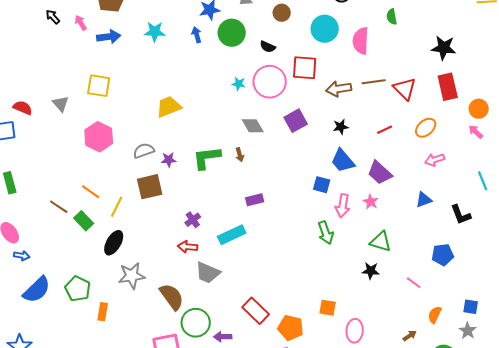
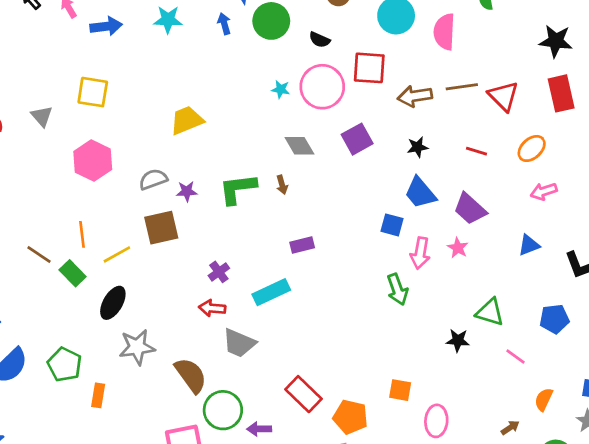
red line: (385, 130) -> (477, 151), turned 42
orange line: (91, 192) -> (82, 234), turned 48
yellow line: (117, 207) -> (117, 254), turned 35
green triangle: (381, 242) -> (490, 312), moved

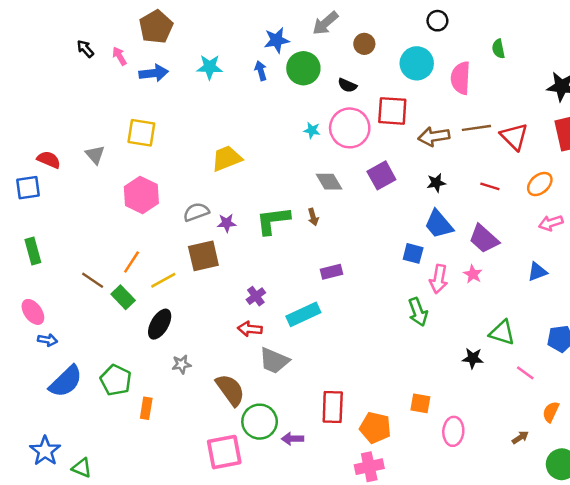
orange line: (82, 234) -> (132, 262), turned 40
gray star: (137, 347) -> (182, 364), size x0.6
red rectangle: (303, 394) -> (333, 407), turned 48

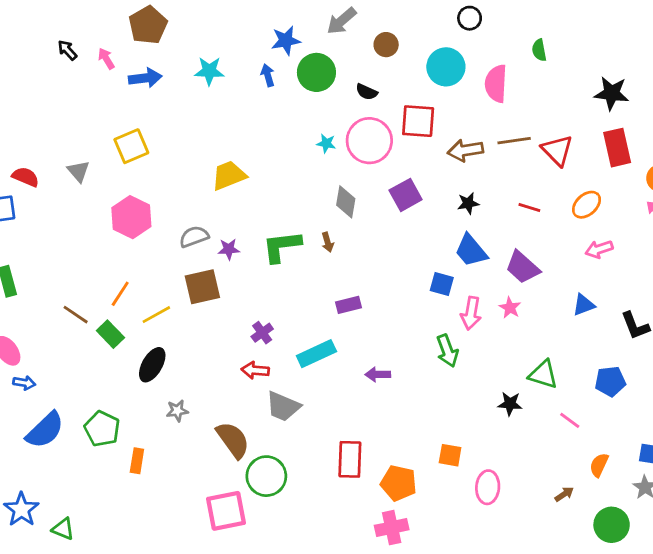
yellow square: (141, 133) -> (131, 146), turned -32
gray diamond: (329, 182) -> (346, 202), turned 40
purple arrow: (292, 439) -> (378, 374), moved

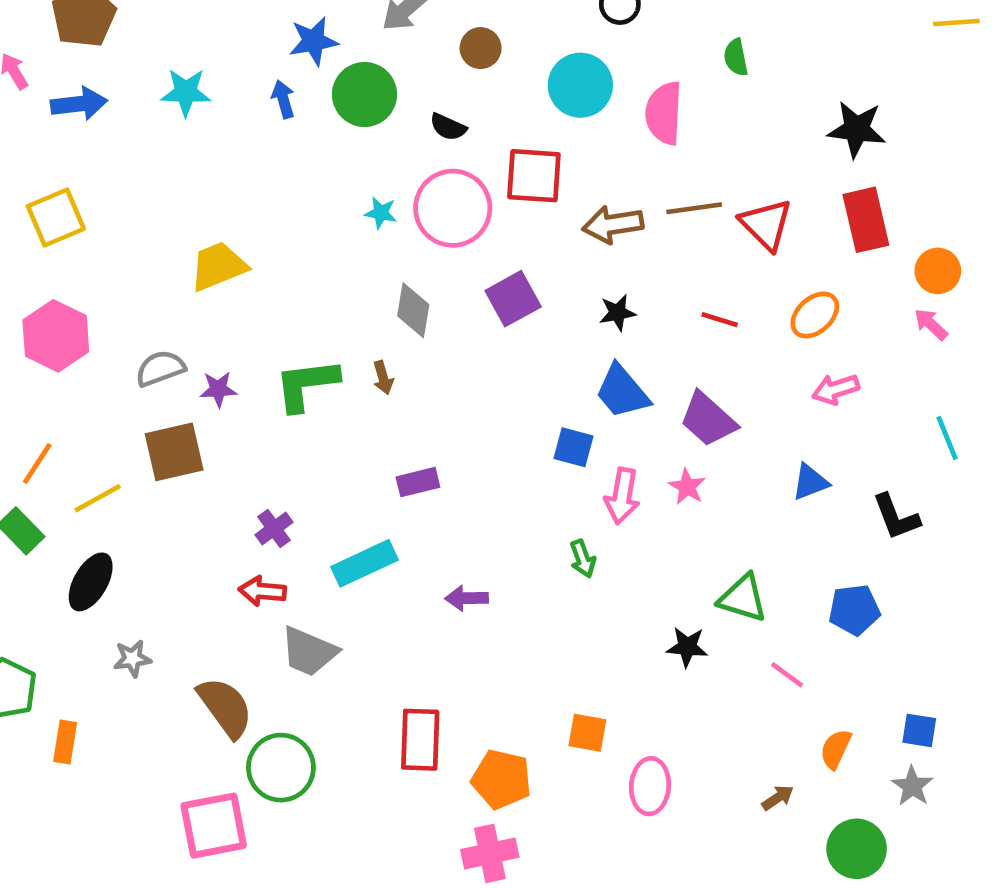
green arrow: (447, 351) -> (583, 559), size x0.7

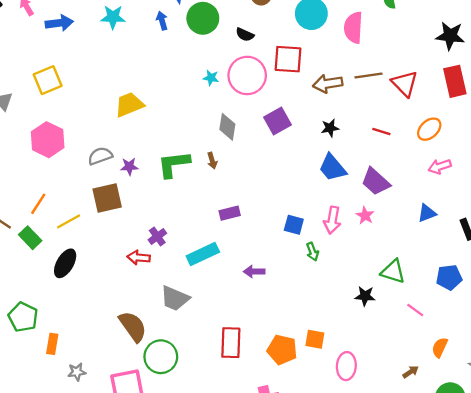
blue square: (573, 447) -> (294, 225), moved
red arrow: (262, 591) -> (139, 258), moved
gray star: (132, 658) -> (77, 372), moved
orange pentagon: (501, 779) -> (282, 350), moved

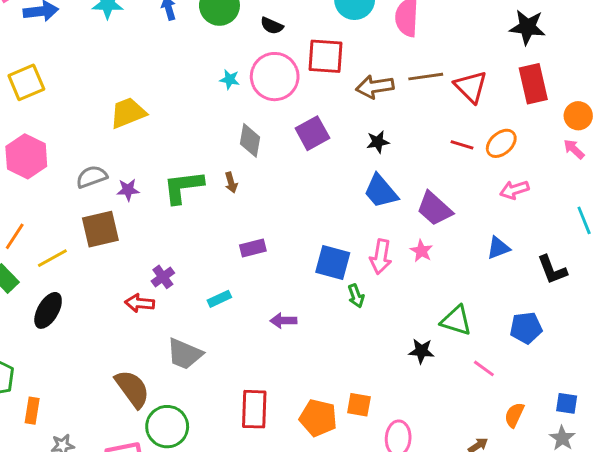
red line: (381, 131) -> (462, 145), moved
blue square: (294, 225) -> (333, 262), size x1.4
cyan rectangle: (203, 254) -> (219, 299), size x0.6

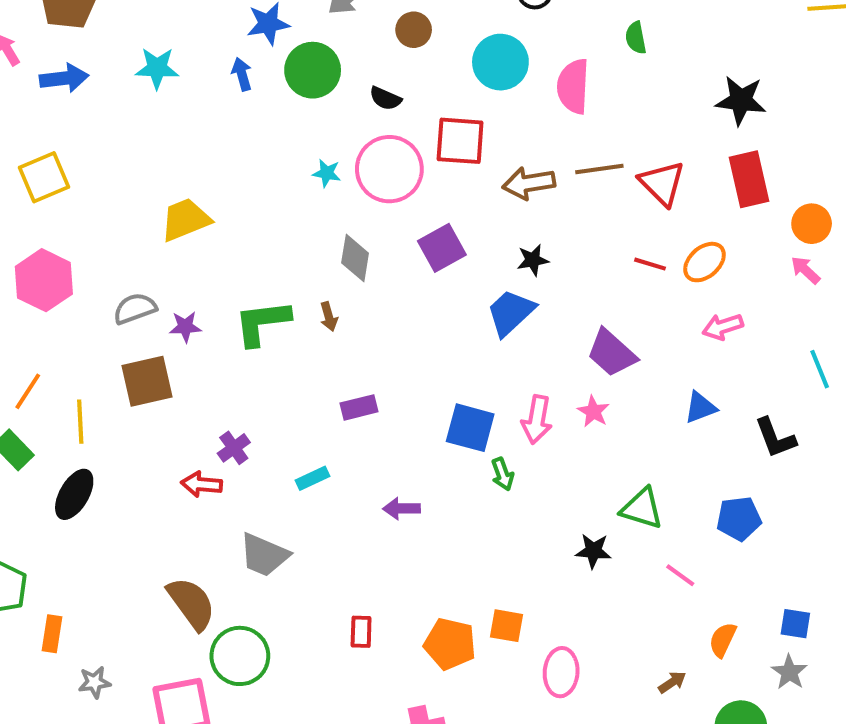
blue trapezoid: (381, 191) -> (511, 313), moved, turned 87
yellow line: (52, 258) -> (80, 422), turned -64
red rectangle: (254, 409) -> (361, 632), size x0.6

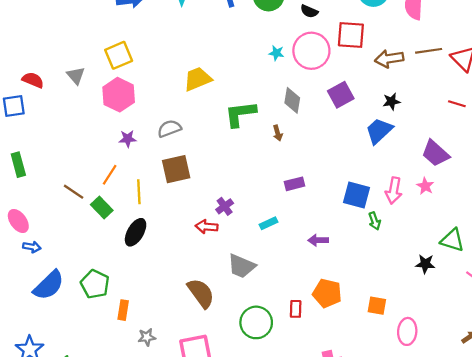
pink hexagon: (44, 280) -> (119, 95), moved
green L-shape: (262, 323) -> (240, 114), moved
purple star: (185, 327) -> (128, 139), moved
orange pentagon: (450, 644) -> (327, 293), moved
green circle: (240, 656) -> (256, 322), moved

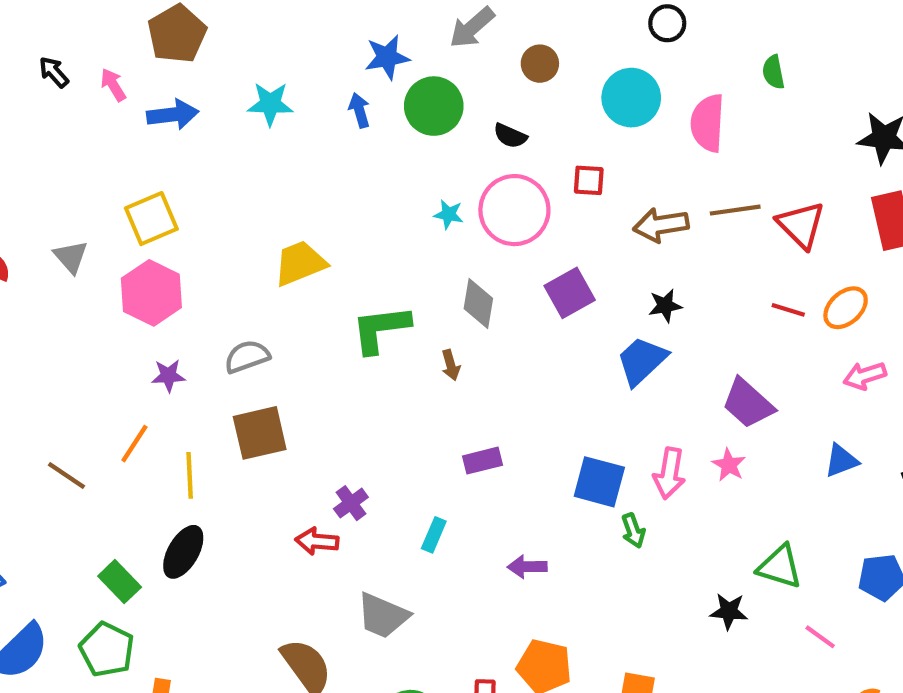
red square: (351, 35) -> (589, 180), size x0.6
green rectangle: (102, 207) -> (120, 582), moved
cyan rectangle: (269, 223) -> (434, 535), turned -42

